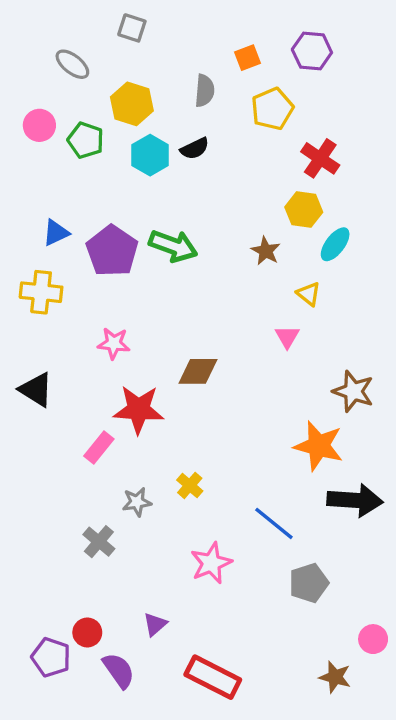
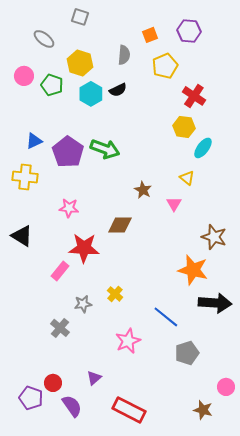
brown star: (266, 251) -> (143, 190), moved

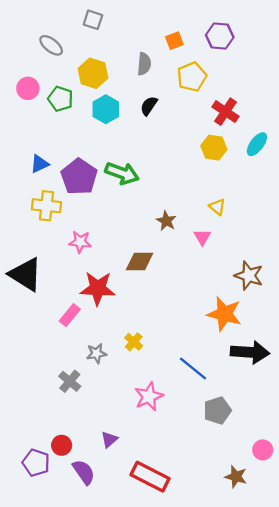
black semicircle: (118, 90) -> (149, 106), moved, turned 150
cyan ellipse: (203, 148) -> (257, 144), moved
yellow cross: (25, 177) -> (46, 206), moved
black triangle: (22, 236) -> (26, 274), size x1.4

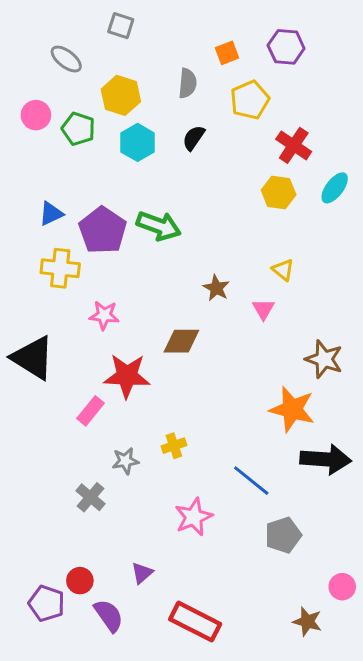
yellow cross: (134, 342) -> (174, 446), turned 30

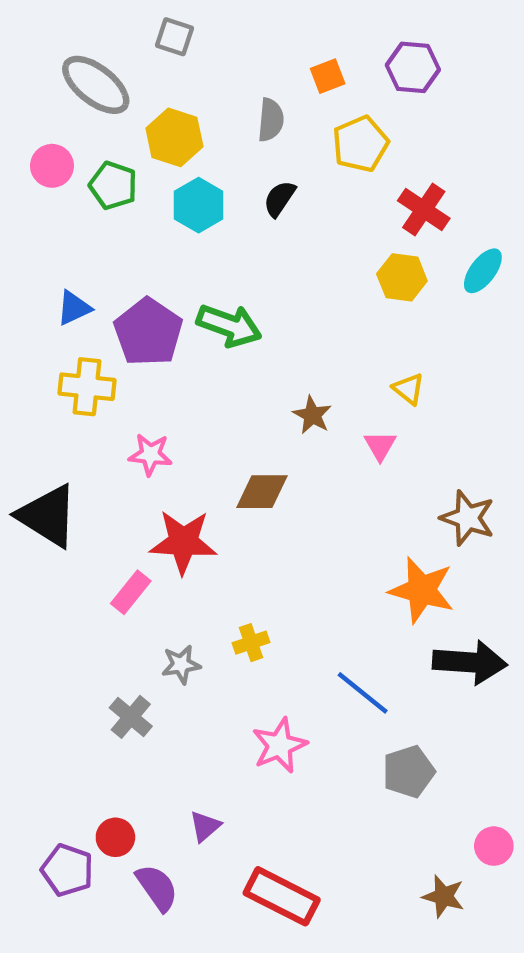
gray ellipse: (66, 59) -> (96, 85), size x1.5

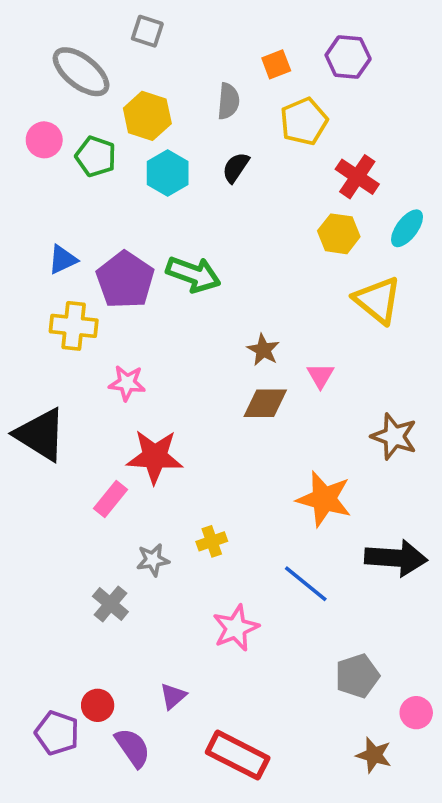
yellow triangle: (409, 389) -> (378, 300), moved, size x1.8
brown diamond: (262, 492) -> (265, 403), moved
orange star: (422, 590) -> (324, 499), moved
gray pentagon: (409, 772) -> (357, 676), moved

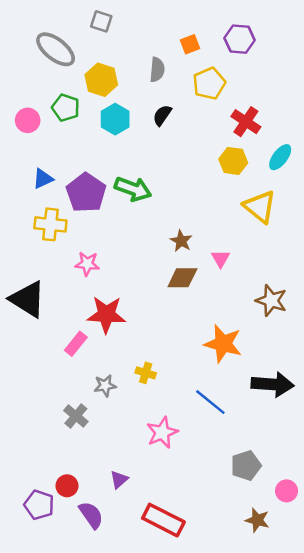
pink circle: (44, 140) -> (28, 120), moved
yellow cross: (212, 541) -> (146, 373), turned 36

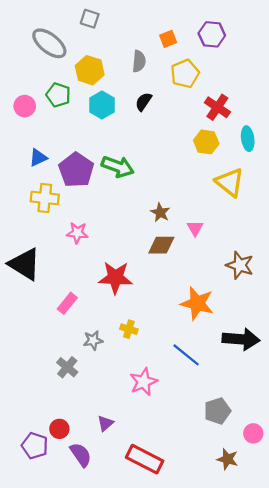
cyan ellipse: (280, 157) -> (248, 139), turned -45
red star: (106, 315) -> (115, 278), moved

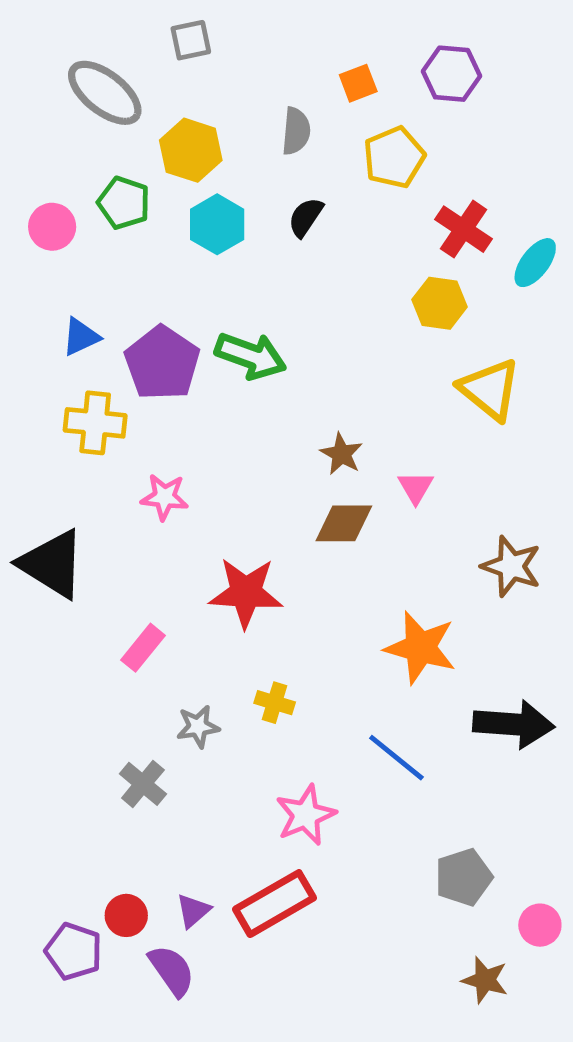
gray square: (90, 19) -> (191, 40), turned -30
cyan ellipse: (248, 139) -> (535, 263), moved, turned 45
purple triangle: (105, 423) -> (193, 911), moved
red rectangle: (145, 459) -> (275, 904), moved, turned -57

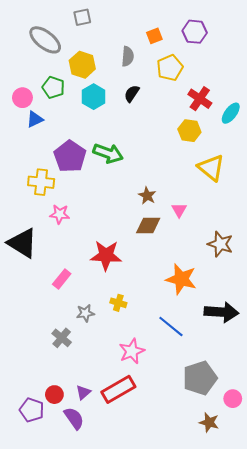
blue triangle: (81, 337) -> (35, 119), moved
pink star: (165, 497) -> (60, 214), moved
gray pentagon: (463, 877) -> (200, 378), size x1.4

